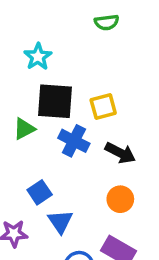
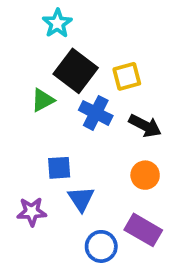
black square: (55, 101) -> (76, 71), turned 33
blue square: (40, 192) -> (59, 168), turned 30

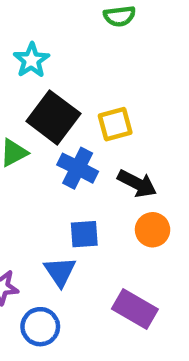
blue square: (59, 168) -> (84, 234), moved
orange circle: (145, 175) -> (153, 230), moved
blue circle: (101, 246) -> (40, 327), moved

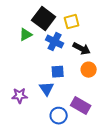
blue circle: (40, 327) -> (59, 116), moved

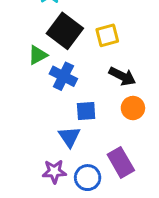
blue cross: (55, 42) -> (63, 76), moved
purple star: (20, 96) -> (54, 172), moved
purple rectangle: (81, 106) -> (121, 162), turned 30

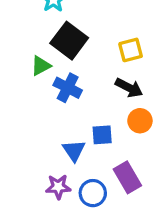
yellow square: (107, 35) -> (131, 50), moved
blue square: (86, 111) -> (102, 135), moved

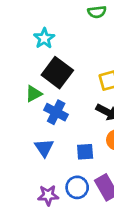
blue triangle: (74, 151) -> (44, 148), moved
blue circle: (93, 193) -> (77, 187), moved

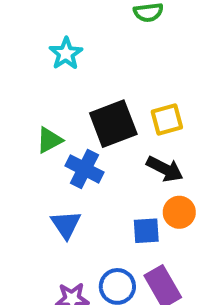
black square: (57, 73) -> (113, 124), moved, turned 32
blue square: (85, 152) -> (146, 231), moved

